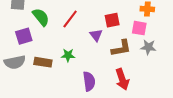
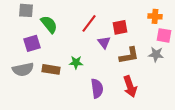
red line: (70, 19) -> (89, 23), moved
pink square: (139, 28) -> (164, 35), moved

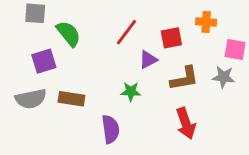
orange cross: (155, 16) -> (206, 22), moved
purple triangle: (104, 42) -> (148, 60), turned 40
green star: (76, 62) -> (131, 92), moved
purple semicircle: (97, 88) -> (111, 129), moved

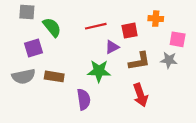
red line: (126, 32) -> (96, 26), turned 40
green star: (131, 92) -> (99, 71), size x1.5

